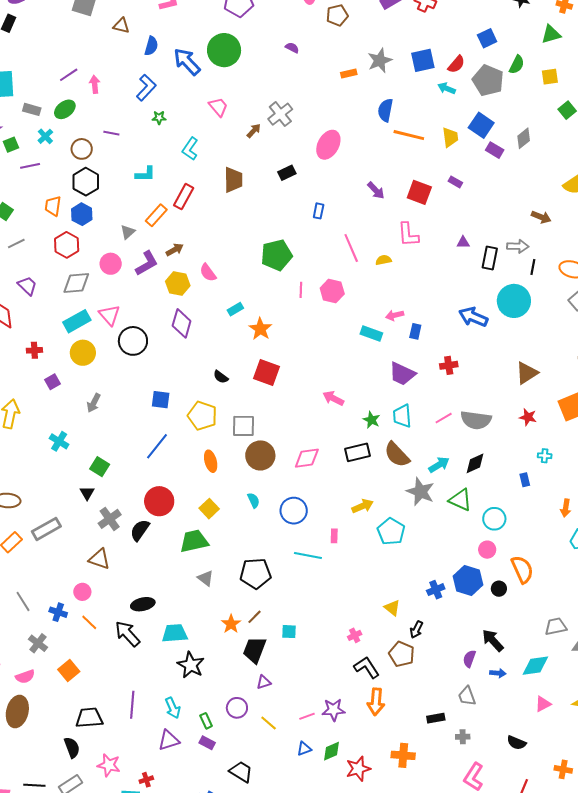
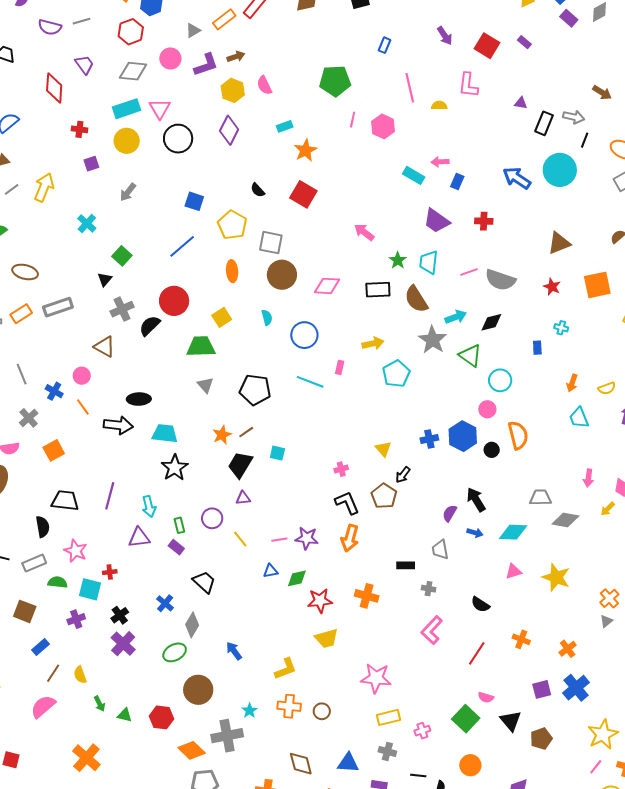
black arrow: (128, 634) -> (118, 425), turned 128

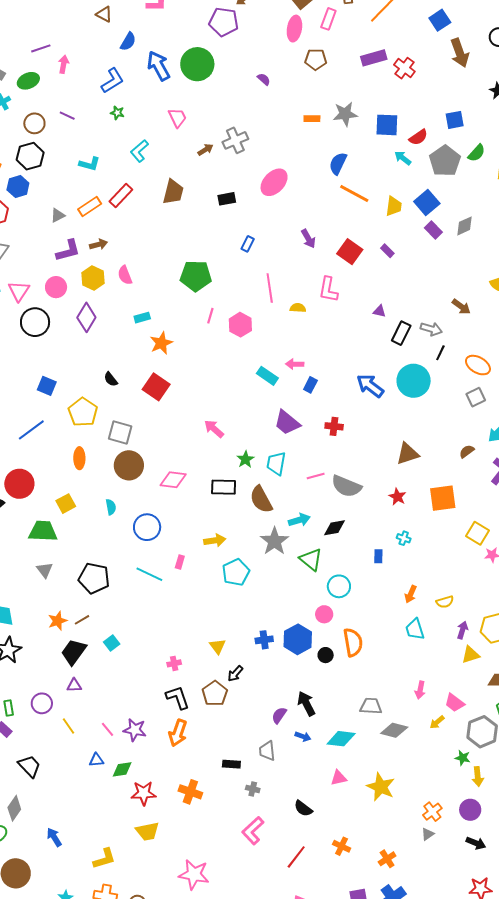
pink circle: (170, 58) -> (56, 287), moved
cyan square: (277, 453) -> (112, 643), turned 35
pink line: (279, 540) -> (107, 729), turned 56

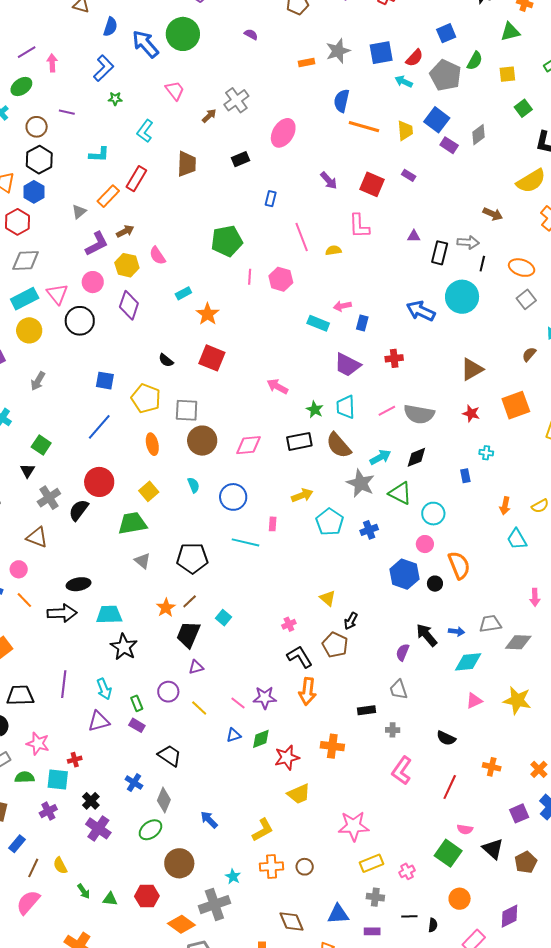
blue cross: (264, 640) -> (369, 530), moved
blue arrow: (303, 736) -> (457, 631), moved

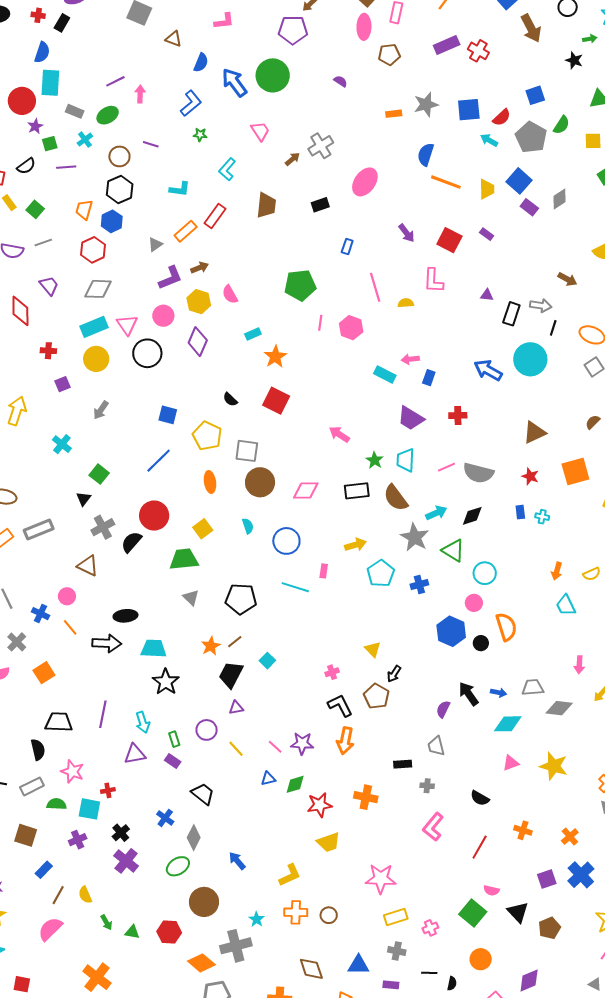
blue rectangle: (465, 476) -> (520, 512), moved

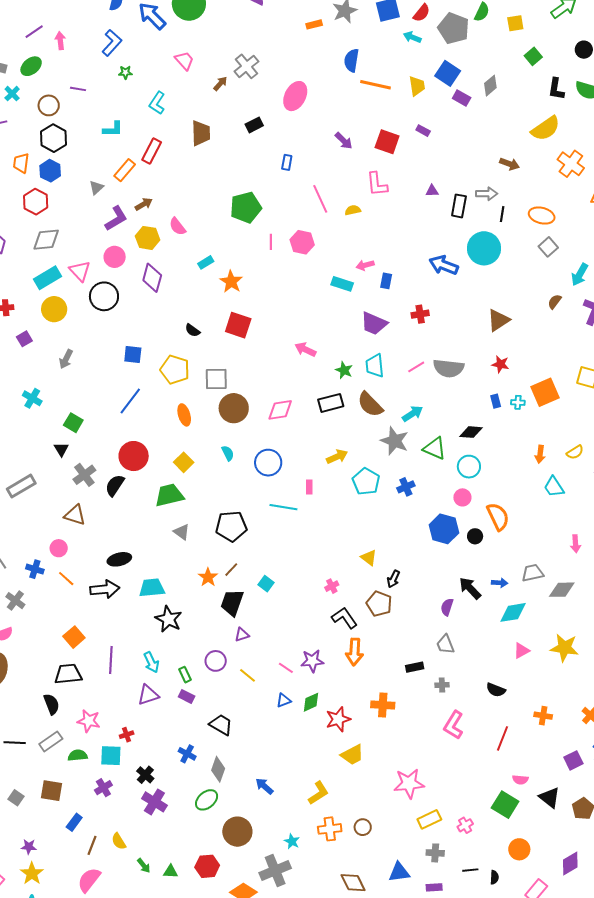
orange square: (575, 472) -> (545, 392), moved
black diamond: (472, 516) -> (471, 432), moved, turned 30
orange square: (44, 673) -> (74, 637), moved

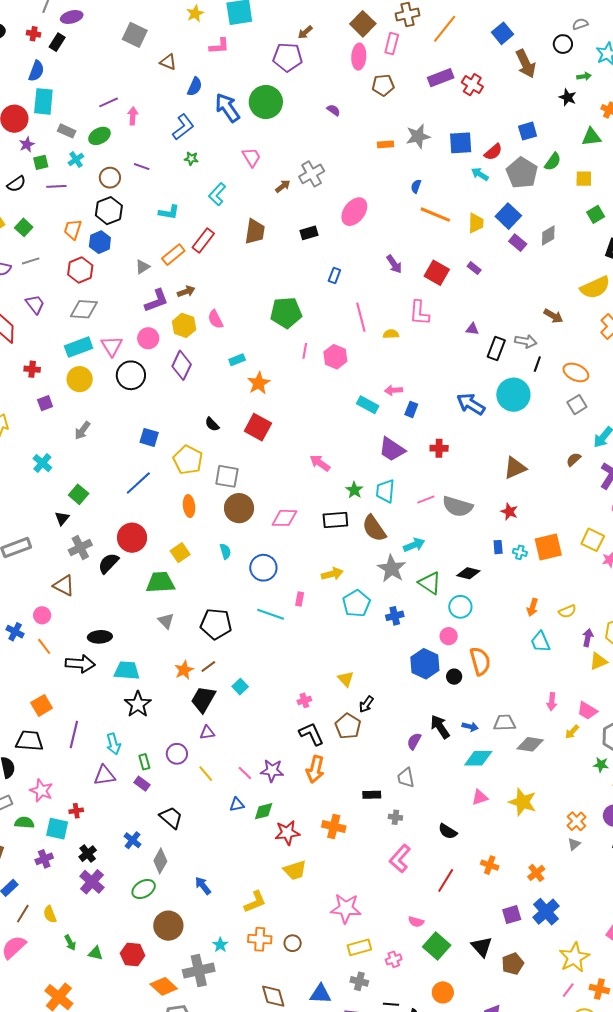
blue semicircle: (352, 60) -> (416, 186), size x0.6
pink semicircle: (520, 780) -> (416, 922), moved

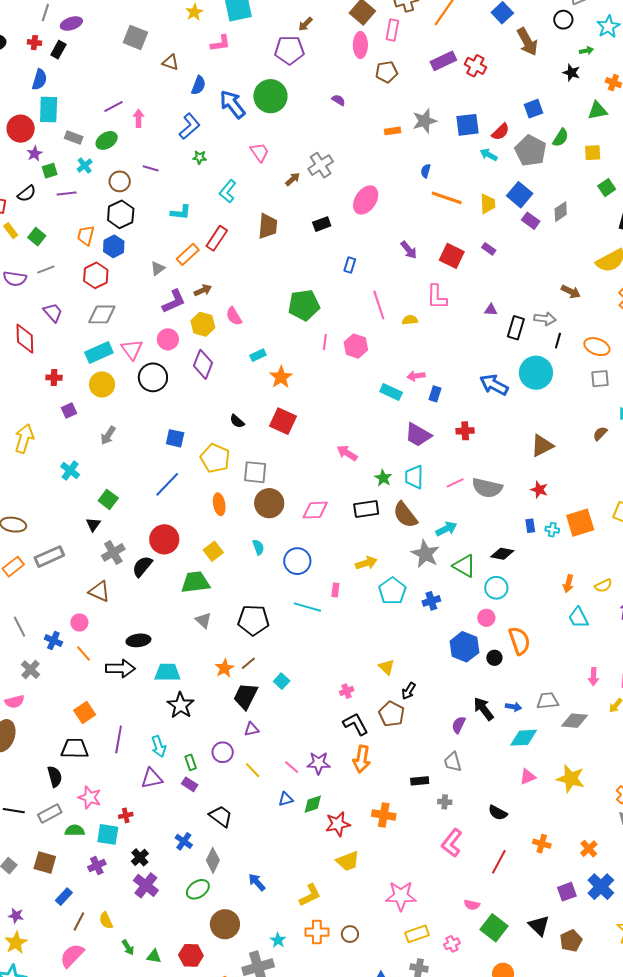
gray square: (577, 405) -> (600, 379), turned 30

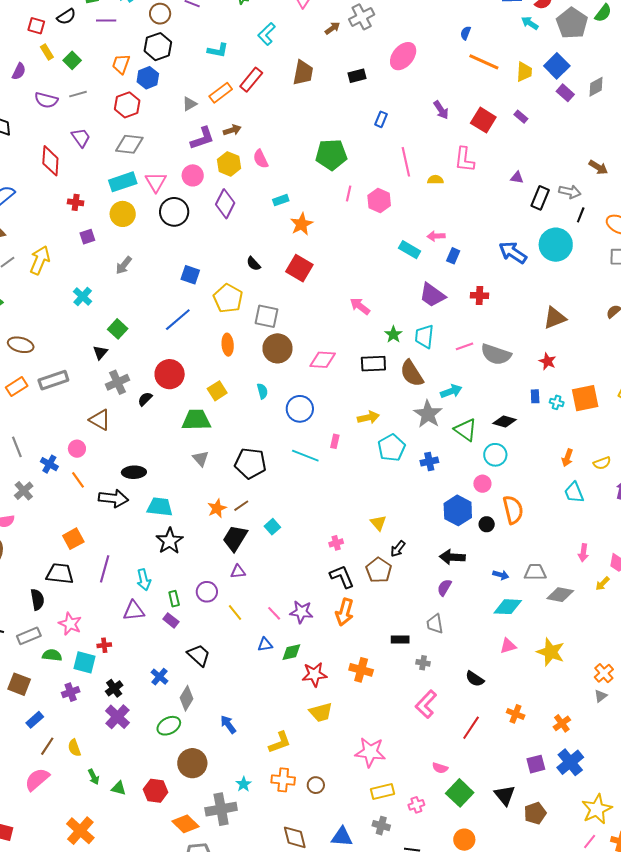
black semicircle: (142, 566) -> (145, 399), size x0.7
black arrow: (484, 709) -> (452, 557), moved, turned -55

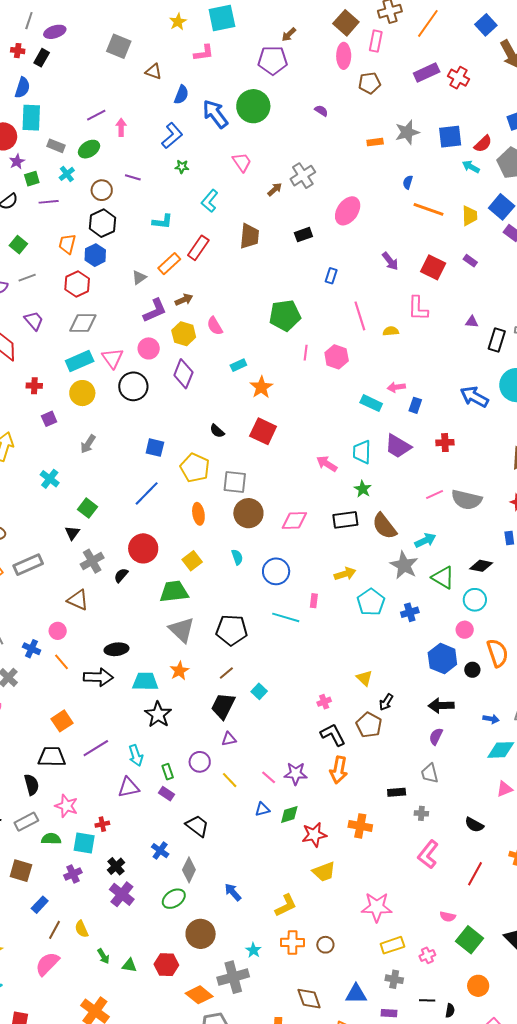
cyan trapezoid: (424, 336) -> (362, 452), moved
gray triangle: (201, 459) -> (182, 630), size x1.6
orange star: (217, 508) -> (179, 671), moved
purple line: (105, 569) -> (96, 748), turned 48

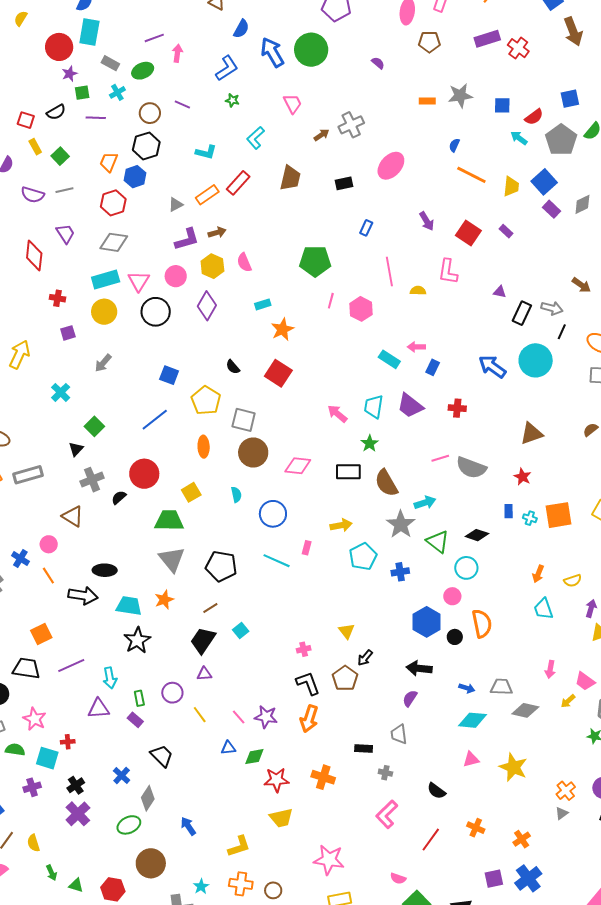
blue square: (450, 137) -> (502, 105), size x0.7

